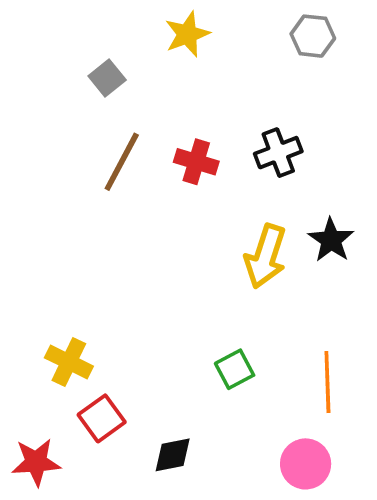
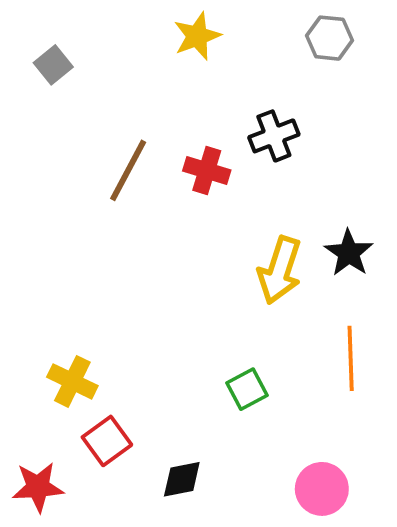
gray square: (107, 78) -> (53, 65), moved
black cross: (278, 153) -> (274, 136), moved
orange line: (327, 382) -> (351, 358), moved

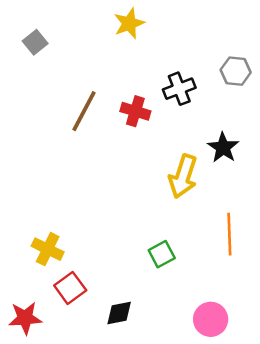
gray hexagon: (330, 38) -> (236, 71), moved
black star: (349, 253) -> (223, 148), moved

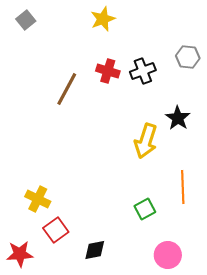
gray square: (35, 42) -> (26, 20), moved
red cross: (135, 111) -> (108, 71), moved
green square: (162, 254) -> (145, 209), moved

